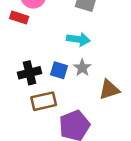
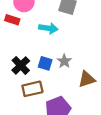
cyan arrow: (78, 39) -> (48, 28), moved
black cross: (29, 73) -> (21, 65), turned -30

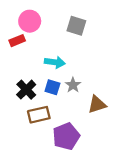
red rectangle: (12, 20) -> (17, 41), turned -40
cyan arrow: (48, 28) -> (55, 62), moved

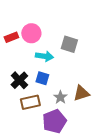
pink circle: (30, 21) -> (31, 33), moved
gray square: (76, 26) -> (69, 44), moved
gray star: (73, 85) -> (60, 97), moved

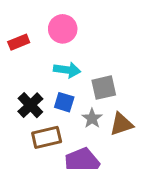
pink circle: (31, 33) -> (63, 29), moved
gray square: (69, 44) -> (104, 88), moved, turned -30
gray star: (60, 97) -> (92, 118), moved

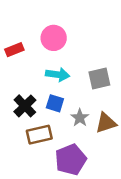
gray square: (104, 88) -> (99, 78), moved

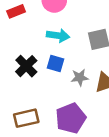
gray star: (80, 118) -> (80, 78), turned 30
brown rectangle: (39, 135) -> (26, 118), moved

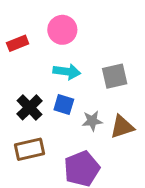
brown rectangle: (26, 118) -> (29, 149), moved

